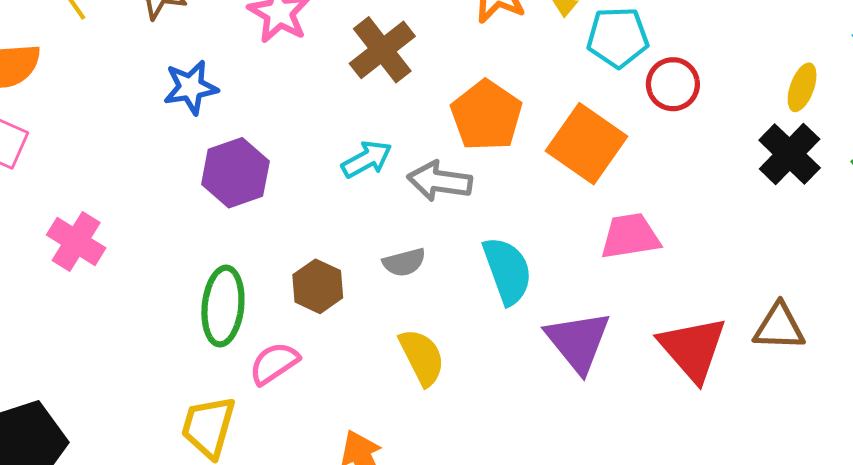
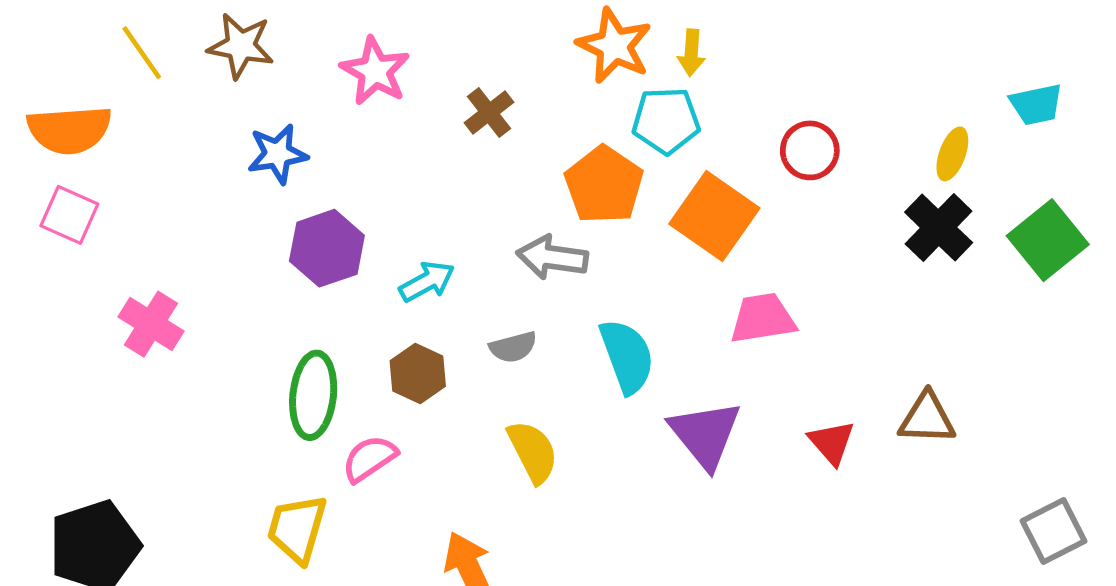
cyan pentagon: (618, 37) -> (666, 121), moved
brown cross: (382, 50) -> (489, 113), size x0.7
cyan arrow: (367, 159) -> (427, 282), moved
red triangle: (693, 349) -> (832, 442), size x0.6

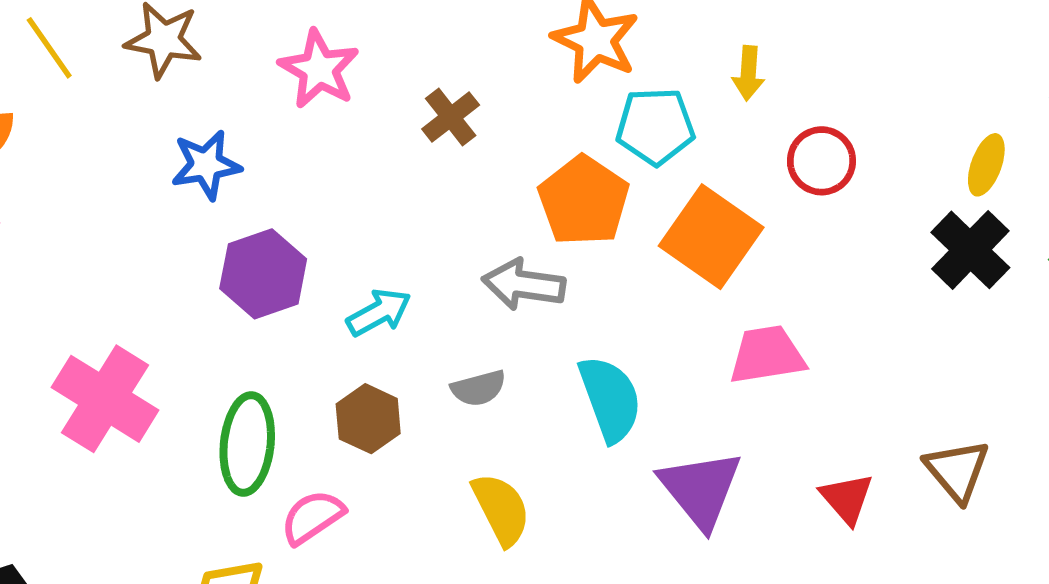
yellow arrow: (691, 53) -> (748, 73), moved
pink cross: (151, 324) -> (105, 399), moved, size x1.4
brown triangle: (927, 418) -> (957, 471), turned 48

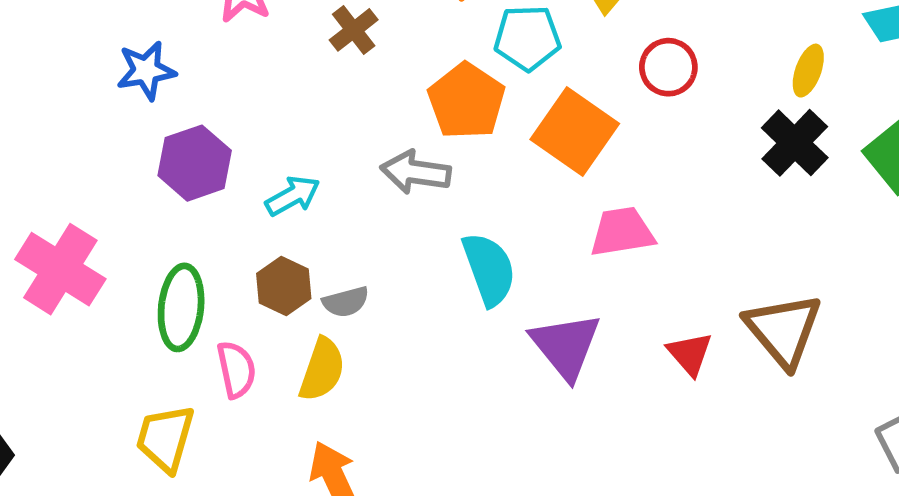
gray semicircle: (479, 388) -> (346, 302), moved
brown triangle: (957, 471) -> (783, 330), size x1.4
yellow semicircle: (501, 509) -> (322, 370), moved, turned 46
pink semicircle: (312, 517) -> (236, 370), turned 112

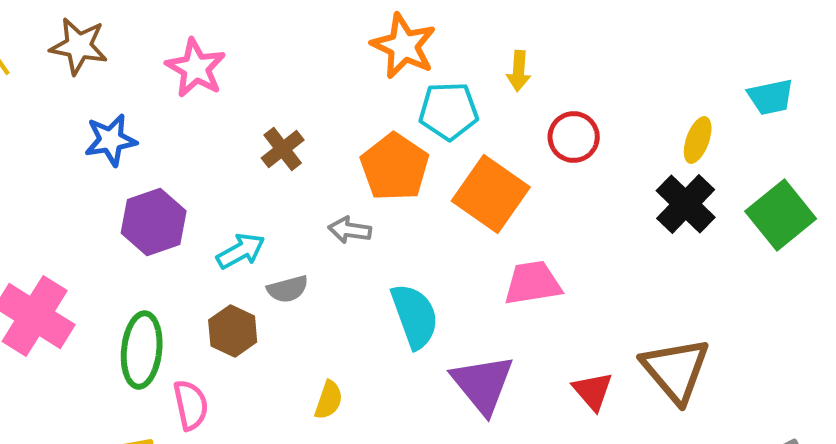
brown cross: (354, 30) -> (283, 149), moved
gray arrow: (416, 172) -> (350, 230), size x0.7
gray semicircle: (346, 302) -> (288, 289), moved
yellow semicircle: (322, 370) -> (329, 400), moved, size x0.7

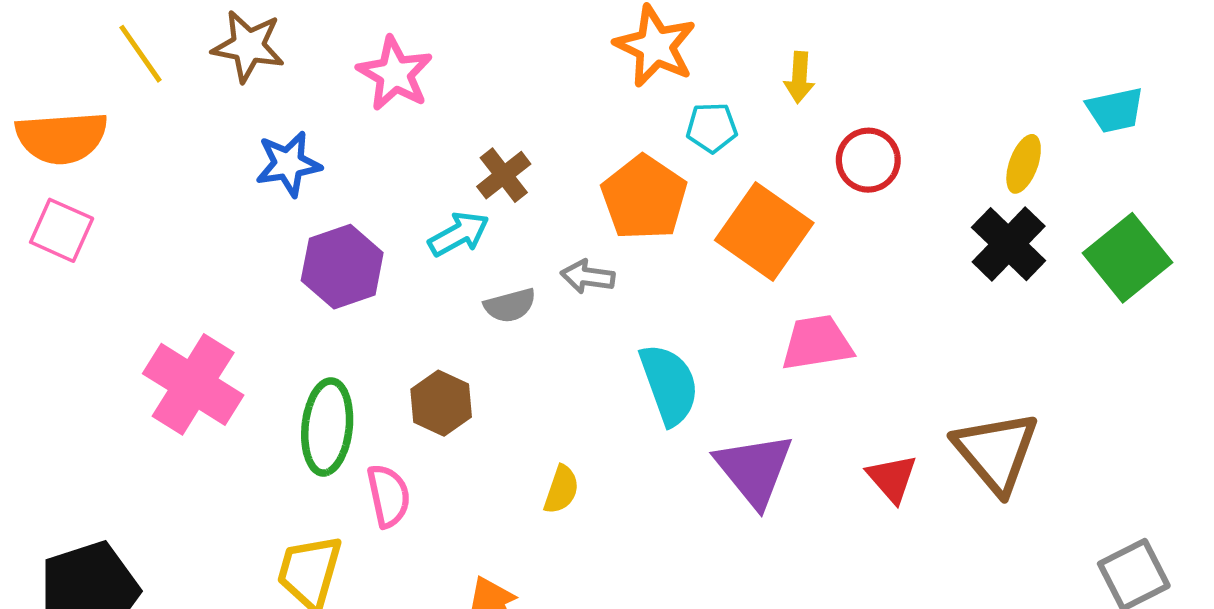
cyan pentagon: (449, 111) -> (712, 128), size x0.7
cyan arrow: (241, 251) -> (459, 234), moved
gray semicircle: (288, 289) -> (510, 305), moved

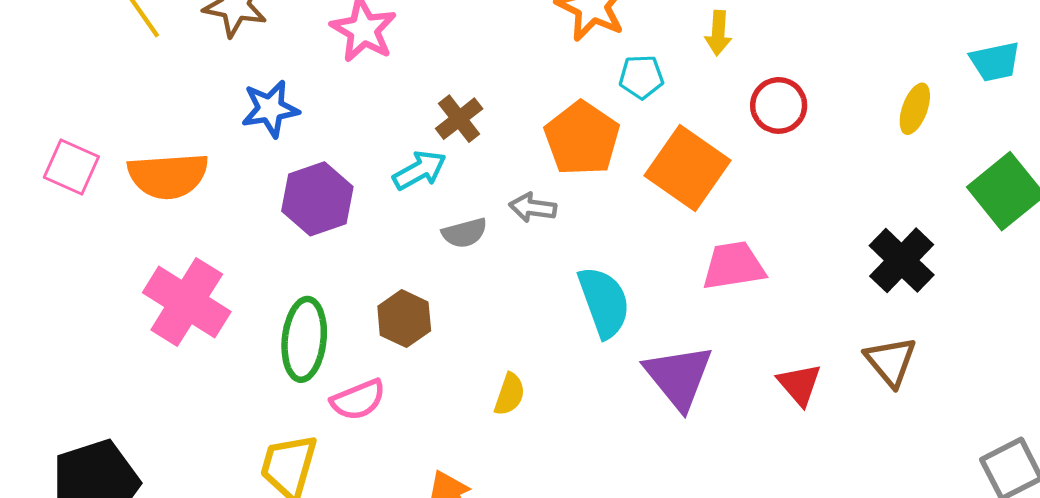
orange semicircle: (62, 138) -> (168, 176), moved
black cross: (1009, 244) -> (902, 260), moved
brown triangle: (996, 452) -> (891, 361), size x0.7
pink semicircle: (389, 496) -> (358, 400), turned 80

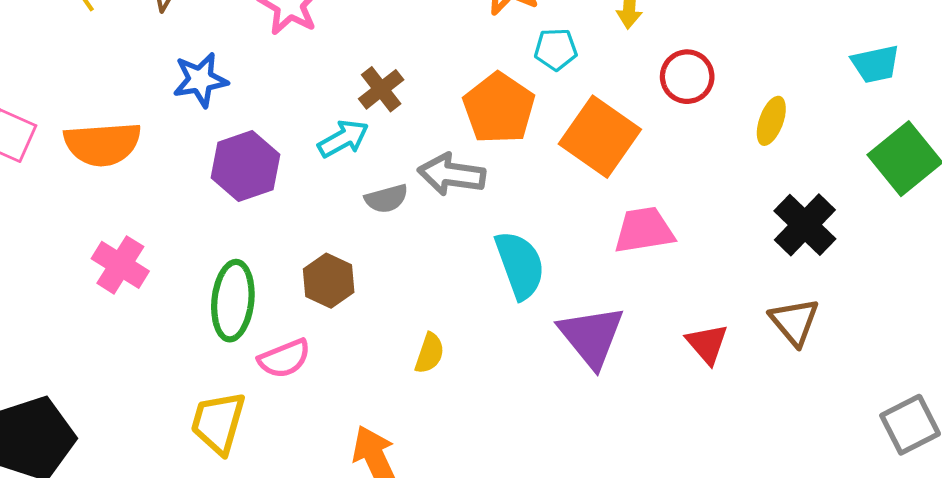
cyan trapezoid: (995, 62) -> (875, 64), moved
yellow ellipse: (915, 109) -> (771, 121), moved
gray arrow: (533, 208) -> (452, 174), size x1.5
pink cross: (187, 302) -> (120, 265), size x0.7

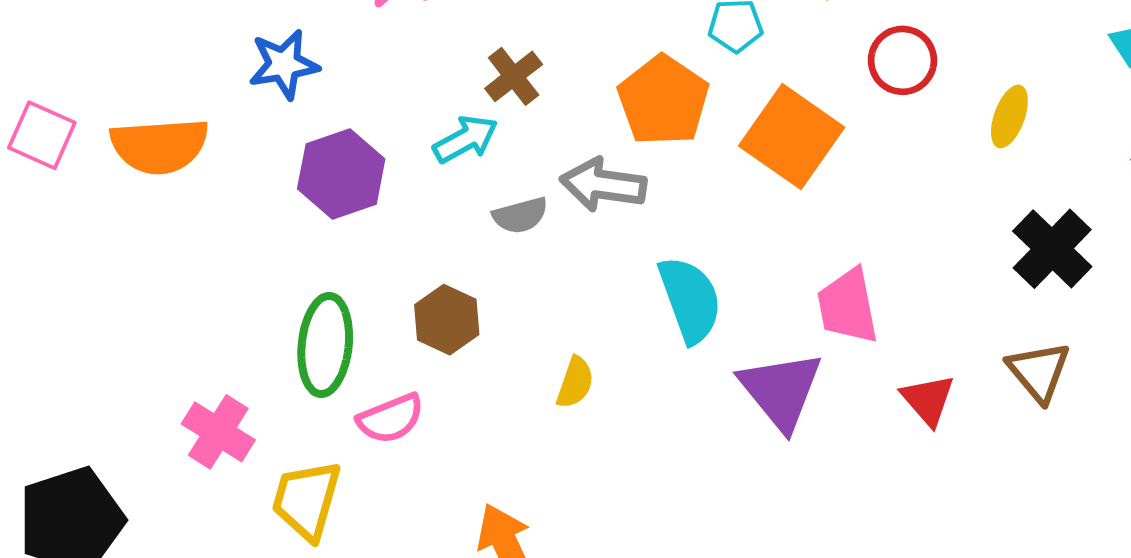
pink trapezoid: (644, 230) -> (848, 306), moved, turned -92
pink cross: (120, 265) -> (218, 432), moved
yellow semicircle: (430, 353) -> (575, 382), moved

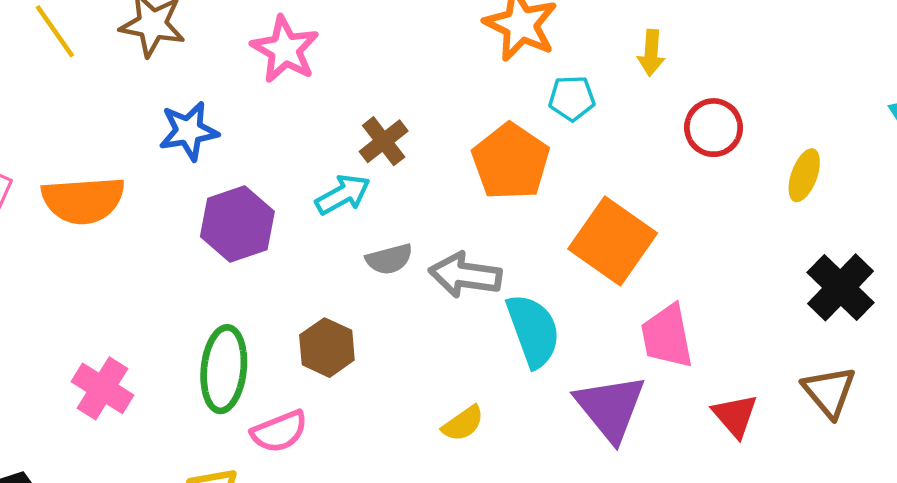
orange square: (792, 137) -> (613, 241), moved
gray arrow: (603, 185) -> (465, 275), moved
yellow semicircle: (575, 382) -> (463, 424), moved, turned 36
pink cross: (218, 432) -> (102, 388), moved

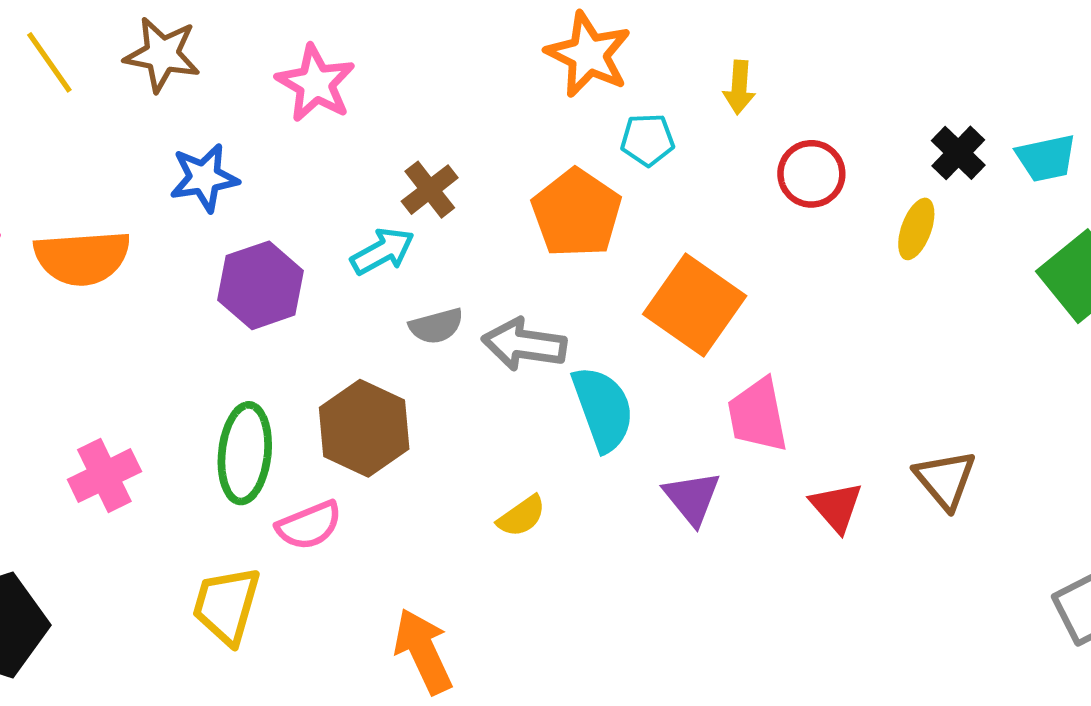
black cross: (840, 287) -> (958, 153), moved, size x0.7
brown hexagon: (327, 348) -> (364, 428), size x1.4
pink cross: (102, 388) -> (104, 476), turned 32
purple triangle: (610, 408) -> (692, 498), size x0.7

